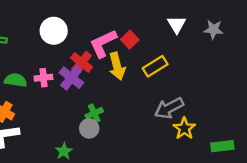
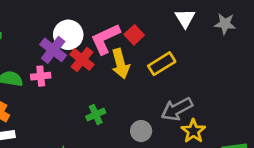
white circle: (54, 31) -> (68, 35), moved
purple cross: (71, 78) -> (53, 50), moved
gray circle: (89, 128) -> (141, 131), moved

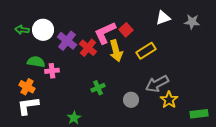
white triangle: (185, 18) -> (163, 18), turned 42
white circle: (68, 35) -> (43, 30), moved
pink cross: (41, 76) -> (52, 71), moved

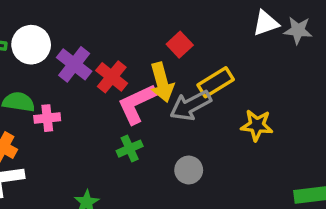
white triangle: (163, 18) -> (266, 23), moved
pink L-shape: (105, 33) -> (137, 104), moved
gray arrow: (157, 84) -> (190, 106), moved
yellow star: (169, 100) -> (257, 125), moved, turned -30

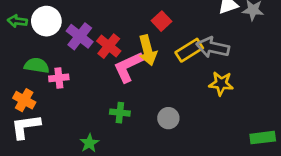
gray arrow: (190, 106) -> (213, 47), moved, turned 40
green cross: (130, 149) -> (120, 113), moved, turned 30

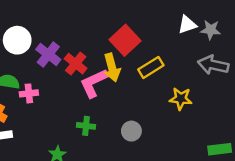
red square: (161, 21) -> (125, 40), size x1.6
gray arrow: (213, 47) -> (213, 65), moved

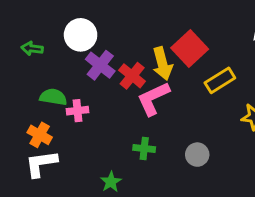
white circle: (17, 40) -> (81, 35), moved
yellow arrow: (112, 67) -> (162, 64), moved

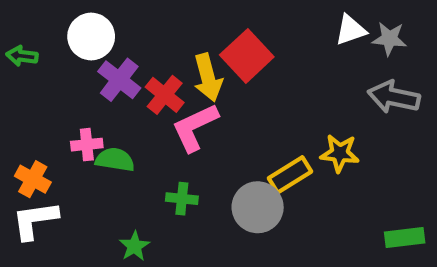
yellow rectangle: (220, 80) -> (290, 175), moved
green semicircle: (53, 97) -> (115, 160), moved
gray circle: (197, 155) -> (258, 207), size x1.5

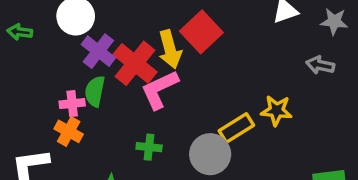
gray star: (389, 39) -> (334, 21), moved
red cross: (165, 95) -> (135, 63), size x1.4
gray arrow: (394, 97) -> (320, 65), size x0.7
green semicircle: (115, 160) -> (95, 91), moved, turned -88
orange cross: (33, 179) -> (69, 131), moved

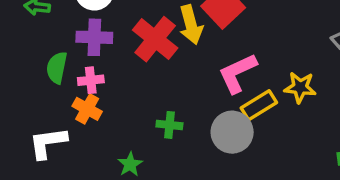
purple cross: (98, 51) -> (94, 37), moved, turned -36
pink L-shape: (159, 90) -> (237, 73), moved
green semicircle: (95, 91) -> (57, 68), moved

